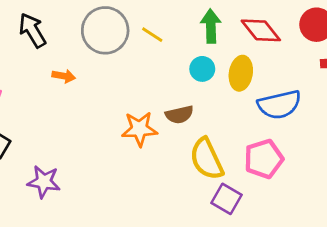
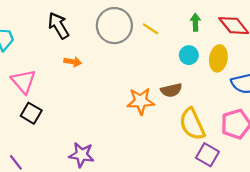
green arrow: (211, 26) -> (195, 22), size x0.7
orange arrow: (64, 76) -> (73, 62), moved
purple star: (44, 182) -> (82, 155), moved

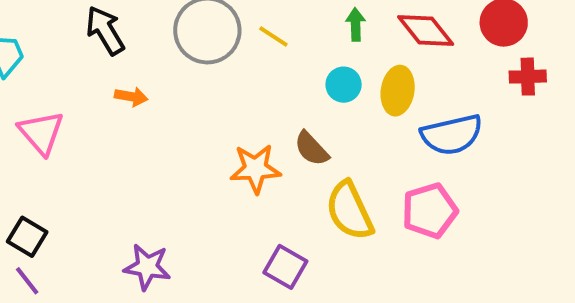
brown semicircle: (171, 90) -> (311, 149), turned 60
black square: (31, 113) -> (27, 237), moved
purple square: (207, 155) -> (285, 267), moved

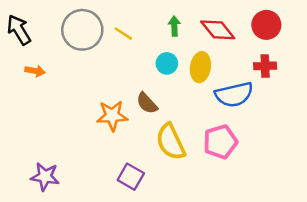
red cross: (528, 77) -> (265, 66), moved

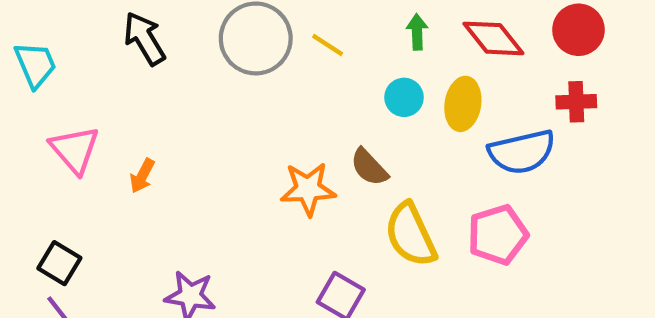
orange arrow: (35, 71) -> (142, 176), moved, turned 108

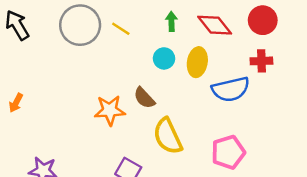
pink pentagon: (498, 235) -> (228, 152), moved

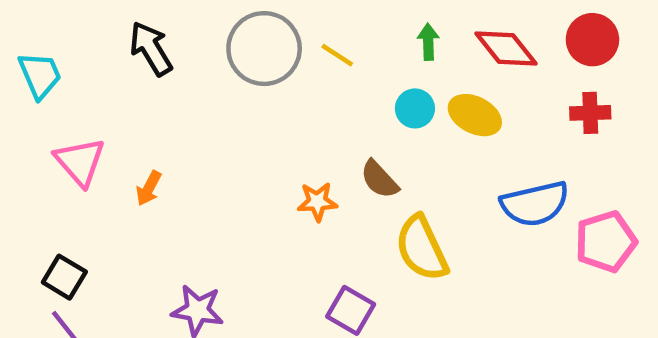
yellow ellipse: (197, 62) -> (475, 115), turned -72
blue semicircle: (231, 89) -> (535, 204), moved
orange star: (110, 110) -> (317, 202), size x0.7
pink pentagon: (228, 152) -> (606, 242), moved

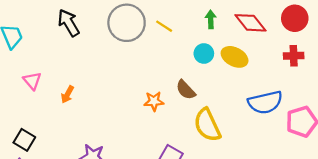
pink triangle: (80, 162) -> (32, 81), size x0.7

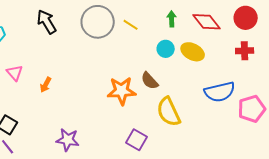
orange star: (154, 101) -> (122, 91), size x1.6

